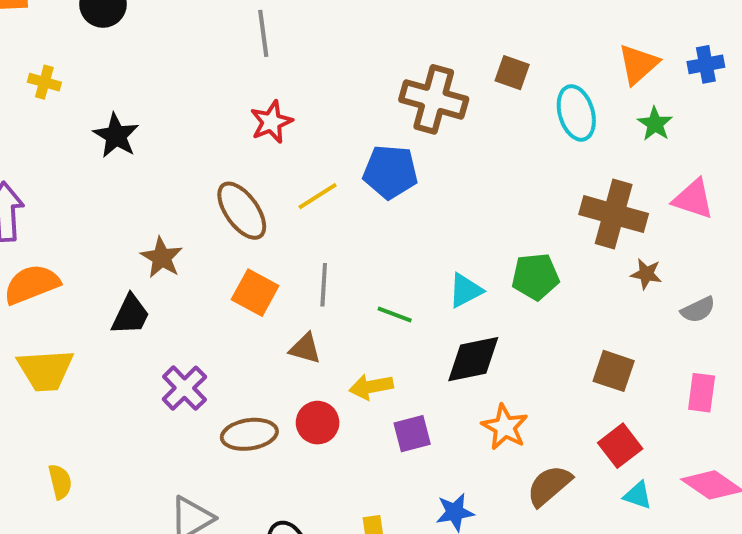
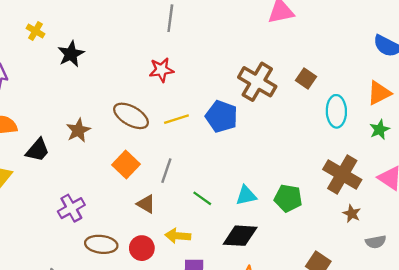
yellow cross: (44, 82) -> (35, 31), moved
brown ellipse: (242, 211) -> (131, 116), turned -40
black trapezoid: (130, 315) -> (38, 150), moved

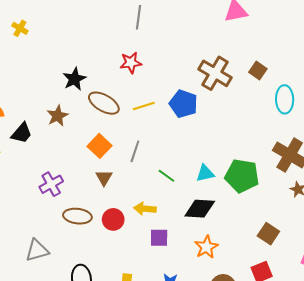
black star: (71, 54) -> (74, 79), moved
green pentagon: (288, 198) -> (242, 176), size x1.4
brown triangle: (146, 204) -> (104, 178), moved, turned 30

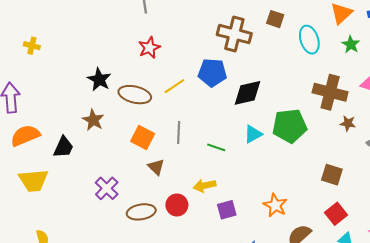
black diamond: (200, 209) -> (248, 93), moved

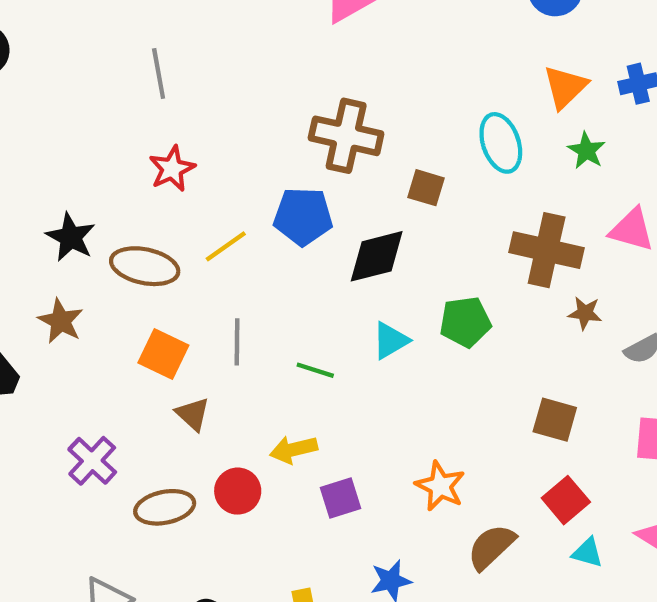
brown square: (275, 19) -> (426, 188), moved
green pentagon: (290, 126) -> (465, 322), size x0.7

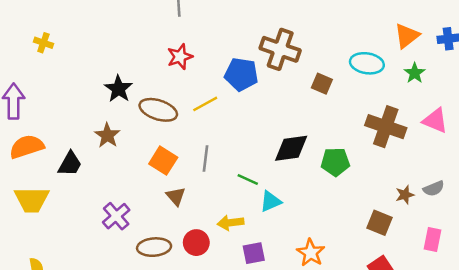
cyan ellipse: (501, 143) -> (367, 63), turned -68
blue pentagon: (303, 216) -> (241, 74), moved
black diamond: (377, 256) -> (291, 148), moved
brown star: (585, 313) -> (405, 195), moved, turned -30
cyan triangle: (390, 341) -> (271, 201), moved

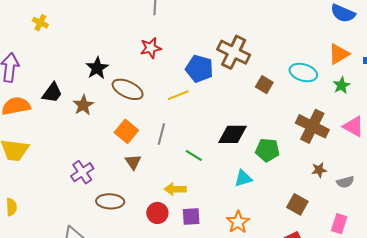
yellow line: (205, 104) -> (178, 95), moved
black trapezoid: (70, 164) -> (52, 93), moved
brown star: (405, 195) -> (319, 170), moved
cyan triangle: (271, 201) -> (243, 178), moved
red circle: (196, 243) -> (157, 213), moved

